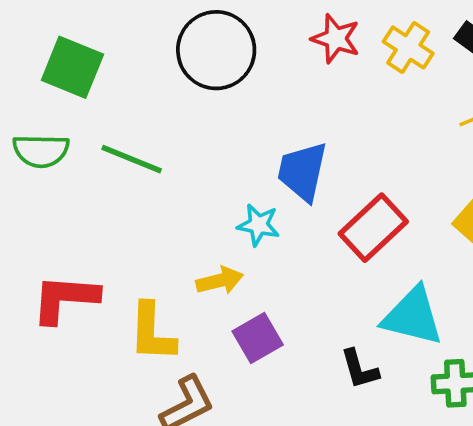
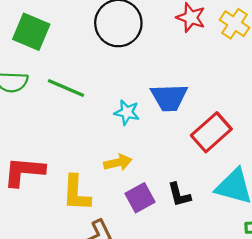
blue trapezoid: (302, 171) -> (169, 97), turned -105
cyan star: (258, 225) -> (127, 112), moved
black L-shape: (360, 369) -> (179, 195), moved

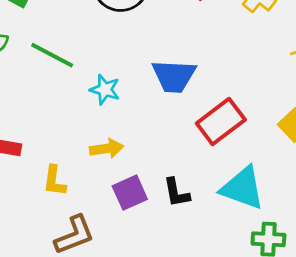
cyan star: (127, 112) -> (105, 90), moved
yellow L-shape: (76, 193) -> (54, 181), size x0.7

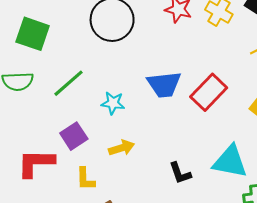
green line: (52, 55) -> (68, 83), turned -60
red rectangle: (221, 122) -> (209, 92), moved
purple square: (130, 193) -> (74, 136), moved

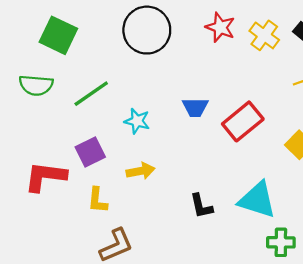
blue trapezoid: (164, 84) -> (195, 107), size x0.7

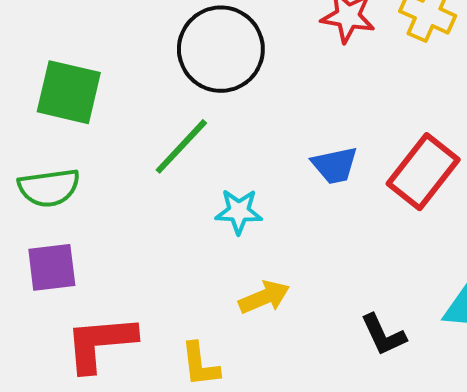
green line: (91, 94) -> (181, 146), moved
purple square: (90, 152) -> (52, 267), moved, turned 32

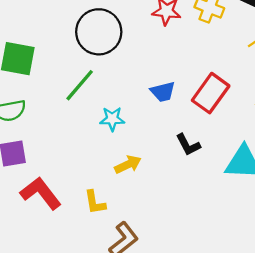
black L-shape: (383, 335) -> (188, 145), moved
red L-shape: (100, 343) -> (41, 193), turned 60

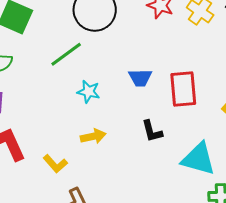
red rectangle: (211, 93) -> (183, 89), turned -54
yellow L-shape: (95, 202) -> (55, 164), turned -45

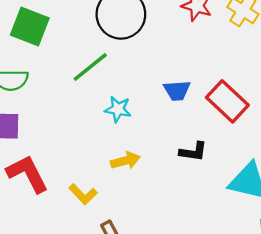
red rectangle: (183, 89) -> (227, 101), turned -39
black L-shape: (152, 131) -> (193, 152), turned -65

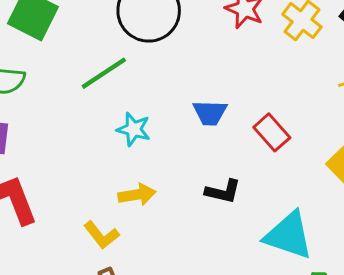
red rectangle: (227, 101) -> (272, 132), size x0.7
yellow L-shape: (83, 194) -> (101, 235), moved

